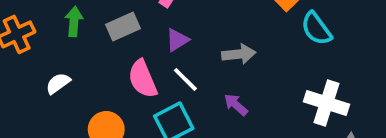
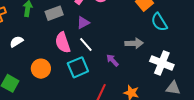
gray arrow: (239, 54) -> (134, 43), moved

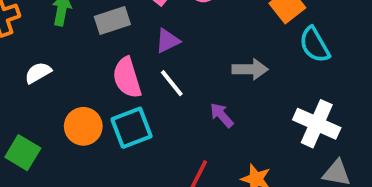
gray arrow: (134, 43) -> (250, 69), moved
cyan square: (78, 67) -> (132, 128), moved

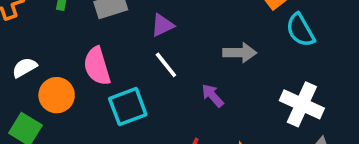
white semicircle: (38, 73) -> (25, 68), moved
pink semicircle: (127, 78) -> (97, 66), moved
orange circle: (83, 126) -> (57, 95), moved

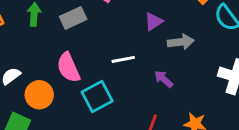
purple triangle: (162, 25) -> (154, 22), moved
white line: (166, 65) -> (123, 59), turned -55

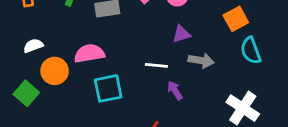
white line: (123, 59) -> (156, 65), moved
pink semicircle: (68, 67) -> (89, 54), turned 88

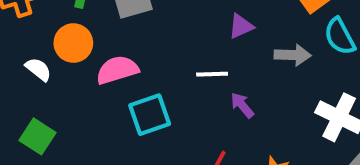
white semicircle: (33, 46) -> (38, 69), turned 66
gray arrow: (201, 61) -> (293, 55), moved
orange circle: (55, 71) -> (73, 43), moved

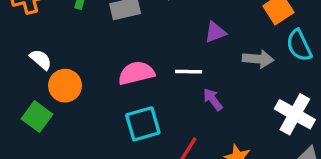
orange circle: (73, 43) -> (65, 86), moved
pink semicircle: (117, 70) -> (136, 73), moved
cyan square: (150, 115) -> (143, 124), moved

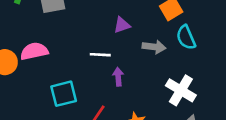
pink semicircle: (136, 73) -> (34, 51), moved
purple arrow: (213, 99) -> (118, 77), turned 30

